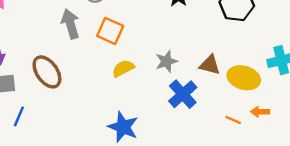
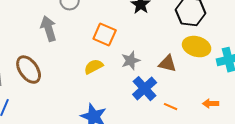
orange square: (110, 31) -> (105, 35), moved
yellow ellipse: (244, 78) -> (197, 47), moved
orange line: (233, 120) -> (171, 107), moved

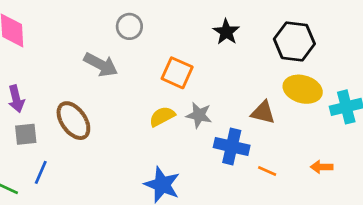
gray arrow: (49, 29) -> (101, 65), turned 135
gray star: (131, 61) -> (199, 115), moved, turned 30
blue cross: (145, 89) -> (232, 146), turned -35

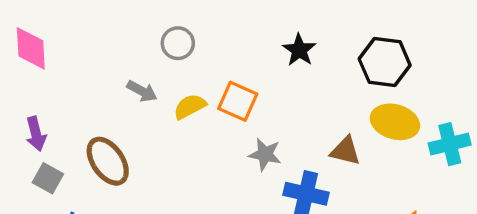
gray arrow: (101, 65) -> (142, 91), size x0.7
yellow semicircle: (162, 116) -> (190, 106), moved
gray square: (26, 134) -> (48, 178), turned 35

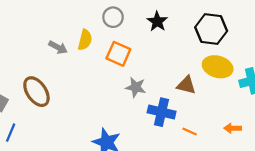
gray circle: (178, 43) -> (113, 17), moved
yellow semicircle: (190, 106) -> (85, 40), moved, turned 132

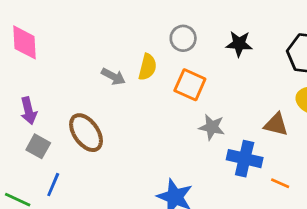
black star: (157, 21) -> (239, 44), turned -30

